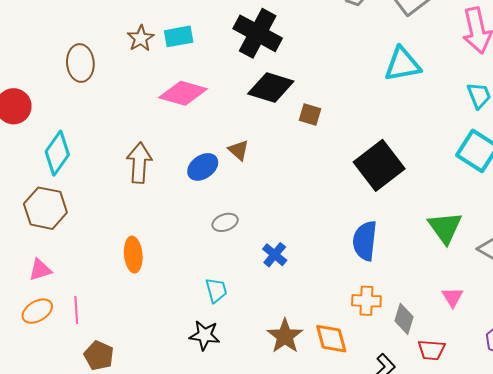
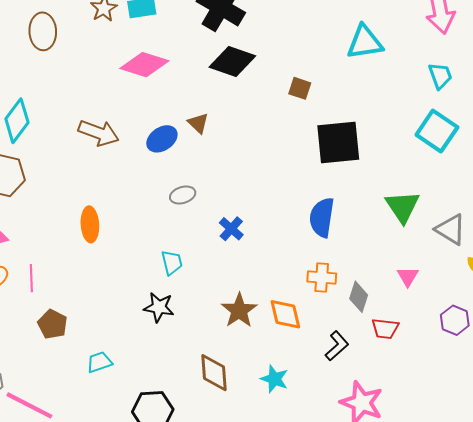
brown square: (310, 115) -> (300, 88), moved
brown arrow: (139, 163) -> (99, 133), turned 105
black square: (379, 165) -> (338, 143), turned 30

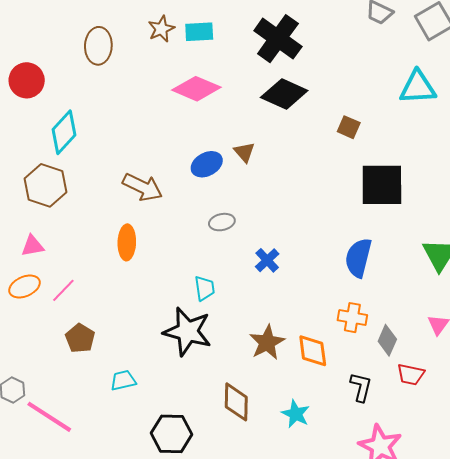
brown arrow: (99, 133) -> (143, 187), moved
pink line: (31, 278) -> (63, 290), turned 40
black star: (159, 307) -> (188, 332), size x1.6
black L-shape: (337, 346) -> (361, 387), turned -40

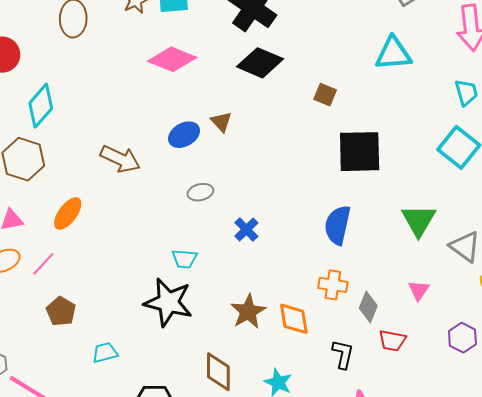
orange ellipse: (127, 242) -> (68, 213), moved, turned 36
cyan trapezoid: (205, 288) -> (185, 259), turned 104

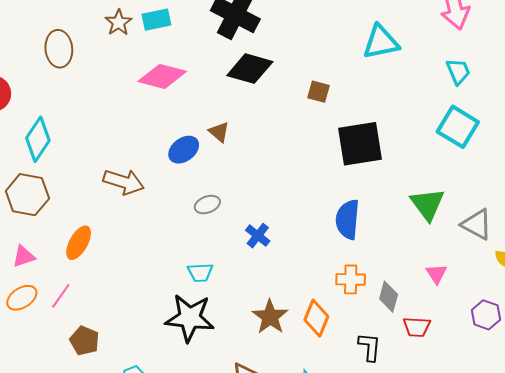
orange diamond: (294, 319) -> (316, 318), turned 39

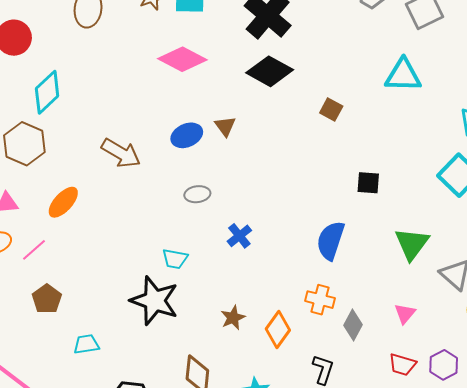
black square: (360, 144) -> (368, 183), moved, size x0.5
brown star: (270, 317) -> (233, 318), size x0.7
red trapezoid: (417, 327) -> (402, 365), moved

